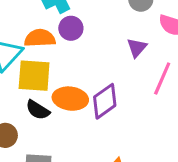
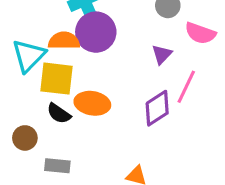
purple circle: (71, 28) -> (96, 32), size x1.6
purple diamond: (105, 101) -> (157, 108), moved

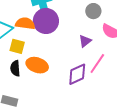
yellow square: (57, 79) -> (17, 46), size x0.7
black semicircle: (59, 113) -> (15, 68), turned 42

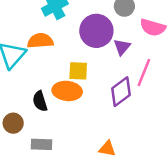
purple circle: (46, 21) -> (96, 31), moved
yellow square: (17, 46) -> (78, 71), moved

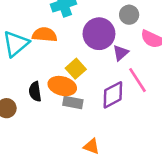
yellow square: (78, 71) -> (76, 69), turned 36
pink line: (144, 72) -> (137, 80), turned -64
gray rectangle: (42, 144) -> (73, 102), moved

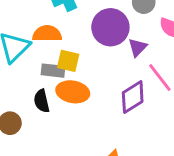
yellow square: (76, 69) -> (68, 61), moved, turned -30
gray rectangle: (73, 102) -> (53, 71), moved

